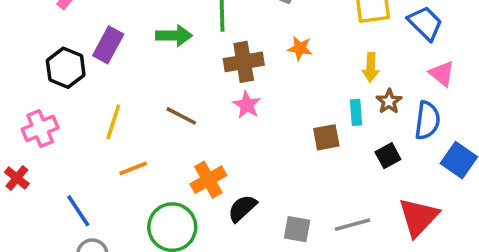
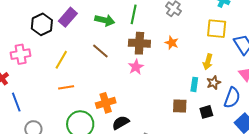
brown line: (181, 116) -> (100, 51), moved
brown square: (326, 137) -> (180, 106), moved
blue line: (78, 211) -> (16, 102), moved

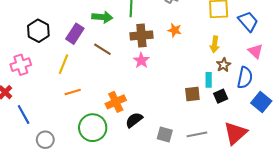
purple rectangle: (68, 17) -> (75, 34), moved
cyan rectangle: (194, 84) -> (209, 80), moved

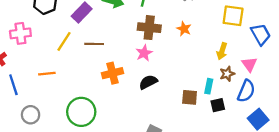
brown line: (102, 49) -> (94, 44), moved, turned -42
pink triangle: (255, 51) -> (249, 64), moved
orange line: (73, 92) -> (47, 74), moved
orange cross: (116, 102) -> (113, 73), moved
black semicircle: (134, 120) -> (148, 82), moved

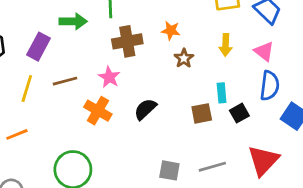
pink star: (144, 53) -> (109, 77), moved
orange cross: (113, 73) -> (98, 111), turned -30
brown star: (227, 74) -> (184, 58), moved

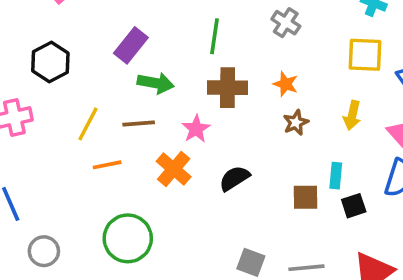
green arrow: (73, 21) -> (156, 83), moved
purple rectangle: (38, 47) -> (131, 45), moved
orange line: (17, 134) -> (107, 165), moved

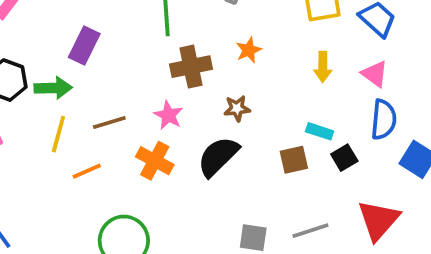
green arrow: (156, 83) -> (53, 88), moved
orange star: (286, 84) -> (249, 50), turned -30
brown star: (296, 123) -> (237, 108), moved, turned 30
cyan rectangle: (336, 176) -> (320, 131), turned -65
black semicircle: (234, 178) -> (218, 156), size x1.4

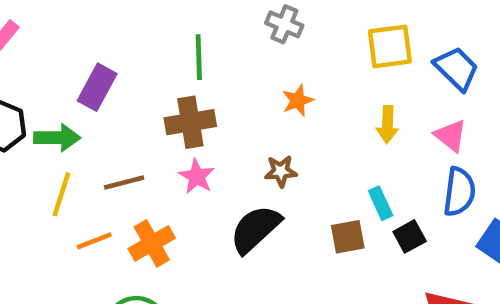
brown cross: (191, 67) -> (190, 122), moved
cyan rectangle: (320, 131) -> (381, 203), turned 45
orange cross: (155, 161) -> (152, 243), moved, turned 30

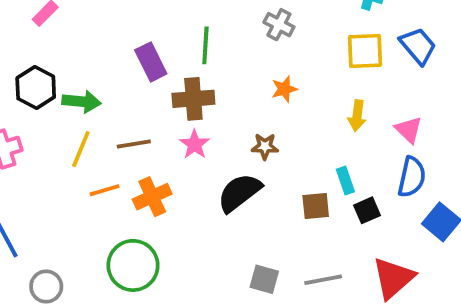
blue trapezoid: (457, 68) -> (418, 46), moved
purple rectangle: (97, 87) -> (151, 62), moved, turned -60

